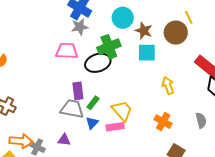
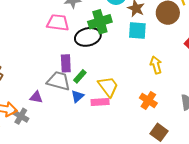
purple triangle: (64, 140) -> (36, 97), moved

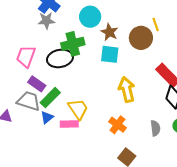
pink trapezoid: (58, 23) -> (26, 56), moved, turned -80
purple rectangle: (66, 63) -> (37, 84), turned -54
yellow arrow: (156, 65) -> (127, 90), size x1.4
green rectangle: (80, 76) -> (50, 98), size x1.5

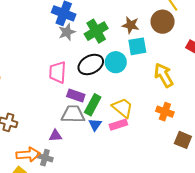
cyan circle: (90, 17) -> (116, 62), moved
green cross: (73, 44) -> (96, 31), moved

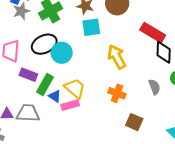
cyan circle: (116, 62) -> (62, 53), moved
gray trapezoid: (73, 114) -> (28, 113), moved
blue triangle: (95, 125) -> (55, 96), moved, turned -32

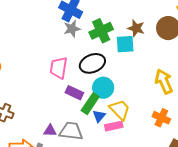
cyan square: (91, 27) -> (125, 44), moved
cyan circle: (62, 53) -> (103, 88), moved
blue triangle: (55, 96) -> (99, 116), turned 32

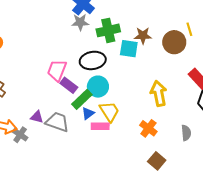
brown star: (136, 28) -> (143, 36), turned -30
pink trapezoid: (59, 68) -> (57, 70), moved

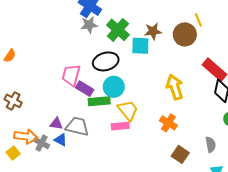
green cross: (108, 30) -> (118, 30), turned -30
green rectangle: (82, 99) -> (99, 101), turned 45
blue triangle: (88, 113) -> (61, 140), moved, turned -48
gray semicircle: (186, 133) -> (211, 145), moved

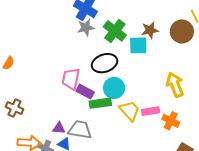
pink rectangle: (120, 126) -> (151, 111), moved

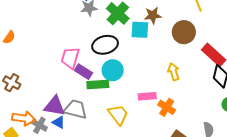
brown circle: (182, 32) -> (184, 32), moved
yellow arrow: (175, 85) -> (174, 72), size x0.7
yellow trapezoid: (130, 111) -> (118, 115), moved
purple triangle: (59, 128) -> (55, 106), size x1.6

